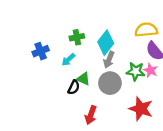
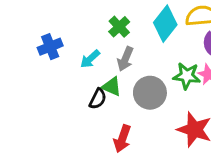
green cross: (77, 37) -> (119, 27), moved, turned -32
cyan diamond: (106, 43) -> (165, 24), moved
gray arrow: (109, 60) -> (125, 59), moved

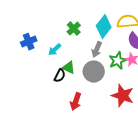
gray arrow: (125, 59) -> (97, 50), moved
green star: (187, 76) -> (118, 61), turned -30

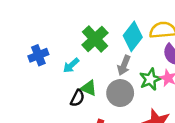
green cross: (74, 29) -> (95, 39), size x1.5

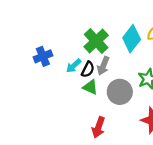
gray arrow: (124, 65) -> (103, 66), moved
black semicircle: (77, 98) -> (88, 69), moved

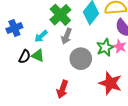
black semicircle: (88, 69) -> (25, 57), moved
green triangle: (90, 87) -> (38, 56), moved

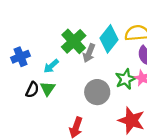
gray arrow: (66, 36) -> (89, 53), moved
green triangle: (38, 56) -> (48, 89), turned 40

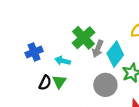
cyan diamond: (109, 39) -> (115, 54), moved
cyan arrow: (51, 66) -> (63, 61), turned 56

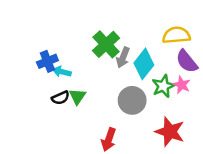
cyan arrow: (63, 61) -> (62, 72), moved
black semicircle: (45, 83) -> (60, 98), turned 40

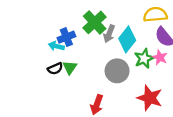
blue cross: (47, 61) -> (66, 37), moved

